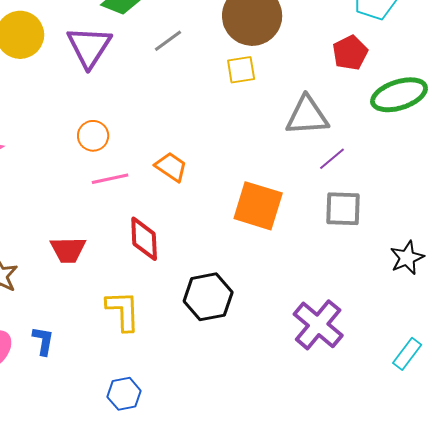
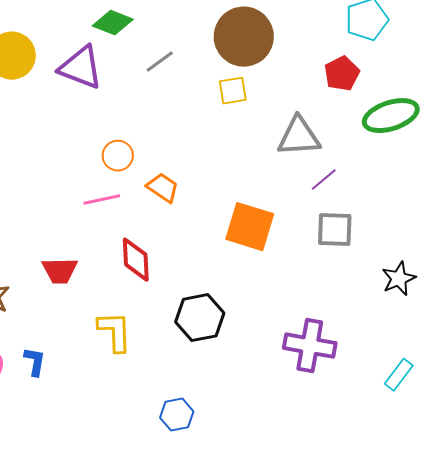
purple triangle: (89, 47) -> (81, 68), turned -42
orange circle: (93, 136) -> (118, 156), moved
purple cross: (318, 325) -> (310, 346), turned -30
blue hexagon: (124, 394) -> (177, 415), moved

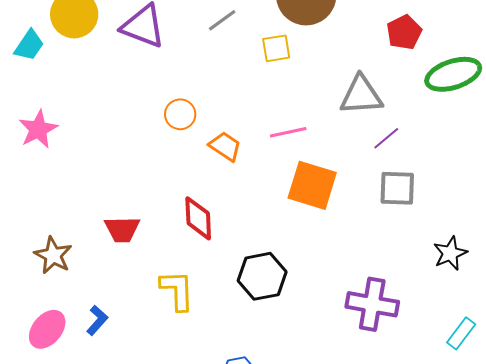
yellow square: (233, 91) -> (276, 48), moved
pink line: (102, 200) -> (288, 132), moved
black star: (399, 279) -> (450, 253), moved
blue L-shape: (35, 362) -> (97, 320), turned 32

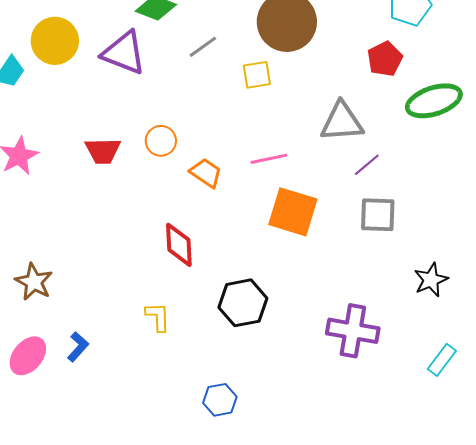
red trapezoid: (122, 229) -> (103, 151), moved
yellow L-shape: (177, 290) -> (158, 317), size x0.7

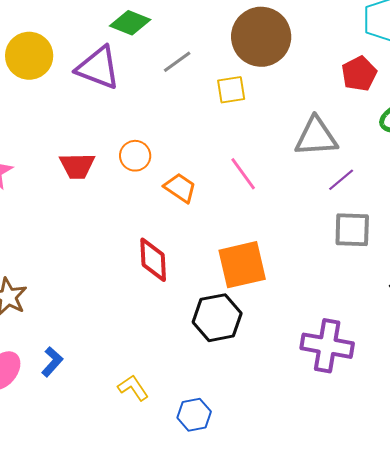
pink line: (269, 159) -> (243, 174), turned 66
orange square: (293, 212) -> (242, 265), moved, turned -30
yellow L-shape: (158, 317) -> (133, 388), moved, turned -32

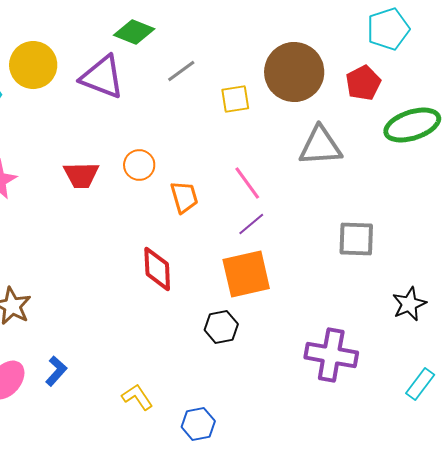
brown circle: (261, 37) -> (294, 72), moved
purple line: (341, 180) -> (251, 224), moved
orange trapezoid: (180, 188) -> (184, 197), turned 40
black hexagon: (217, 318) -> (221, 327), size x0.7

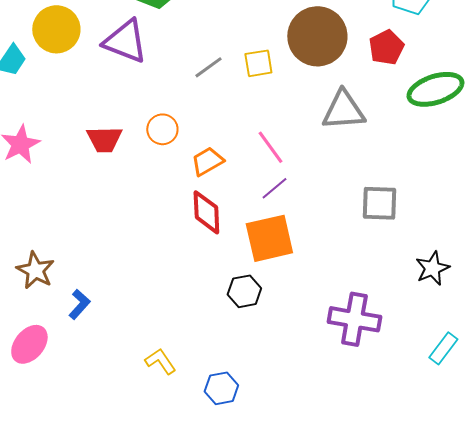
gray line: (181, 71) -> (208, 67), moved
orange trapezoid: (184, 197) -> (207, 161), turned -104
red diamond: (157, 269) -> (206, 212), moved
blue L-shape: (56, 371) -> (79, 304), moved

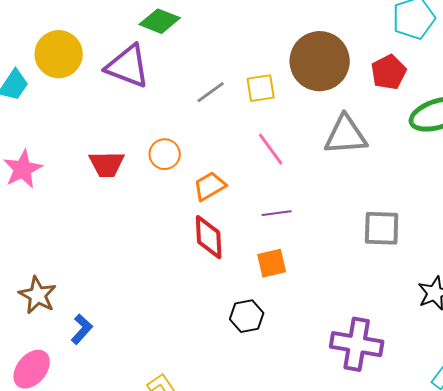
pink line: (270, 147) -> (271, 149), moved
purple line: (274, 188) -> (277, 213), turned 32
orange square: (269, 238) -> (272, 263), size x0.6

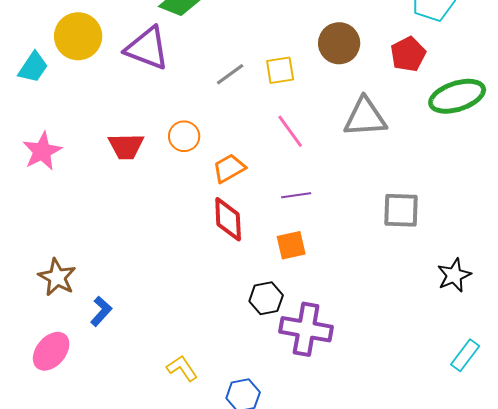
brown circle: (320, 61) -> (339, 43), size x0.7
purple cross: (357, 344) -> (306, 329), moved

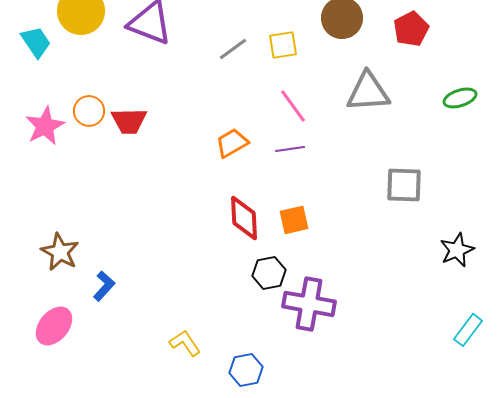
cyan trapezoid: (33, 67) -> (36, 42), turned -68
green ellipse: (457, 96) -> (460, 98), moved, size x0.6
orange circle: (184, 136) -> (89, 111), moved
purple line: (296, 195) -> (290, 149), moved
red diamond: (228, 219) -> (244, 218), moved

